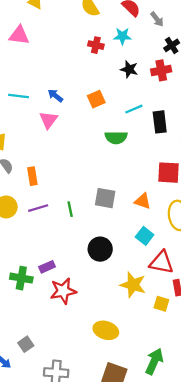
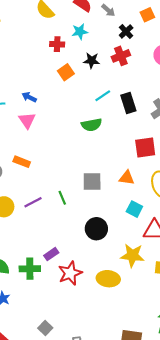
orange square: (96, 99) -> (66, 72), moved
orange rectangle: (32, 176) -> (22, 162), moved, turned -49
yellow ellipse: (106, 330) -> (108, 279), moved

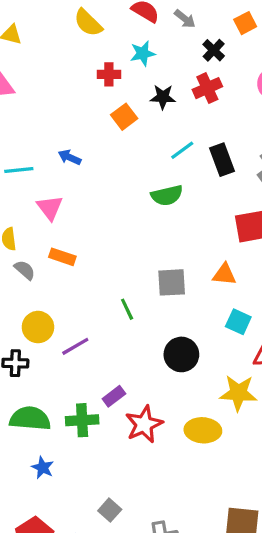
pink triangle: (27, 120) -> (50, 208), moved
purple line: (33, 202) -> (75, 346), moved

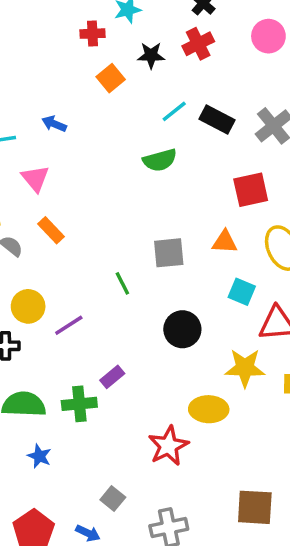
black rectangle: (222, 160) -> (217, 120), turned -40
orange rectangle: (62, 257) -> (51, 230), turned 30
red star: (144, 424) -> (168, 446), moved

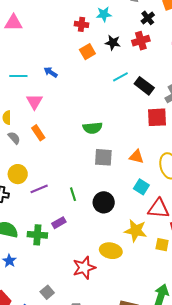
green semicircle: (160, 160) -> (93, 128), moved
red square: (251, 190) -> (157, 117), moved
green line: (122, 283) -> (73, 194), moved

